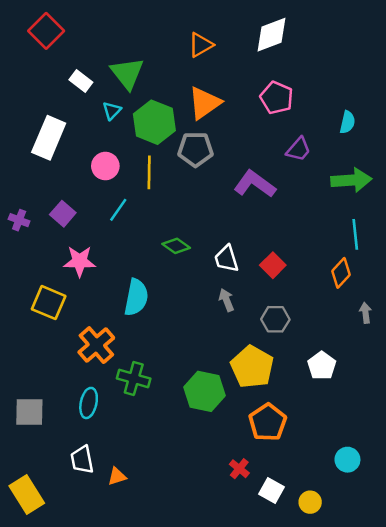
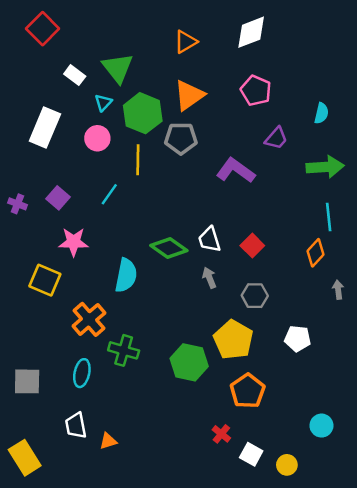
pink circle: (105, 166) -> (97, 138), moved
green diamond: (176, 246) -> (169, 248), moved, size x1.4
white pentagon: (322, 366) -> (298, 339), turned -30

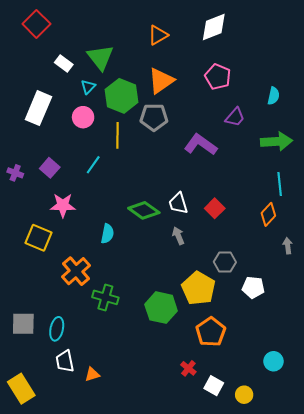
cyan semicircle: (126, 275) -> (107, 234), size x0.7
gray hexagon: (255, 296) -> (225, 262), moved
cyan ellipse: (82, 373) -> (57, 329), moved

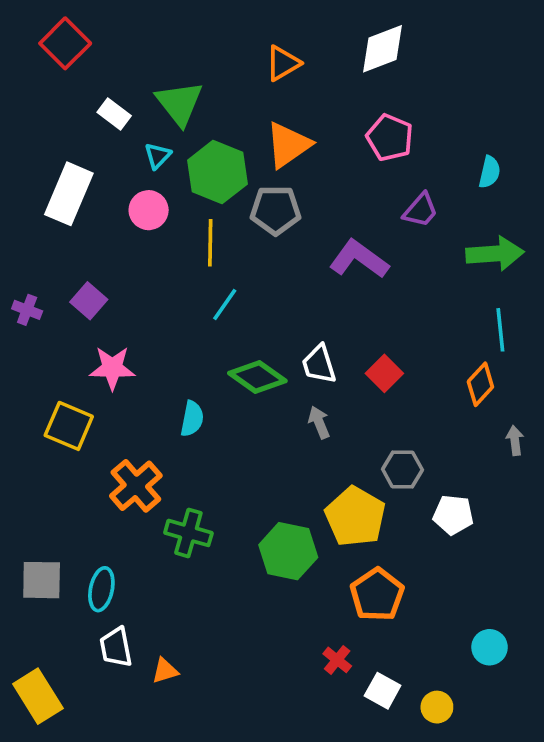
cyan line: (93, 165) -> (225, 304), moved

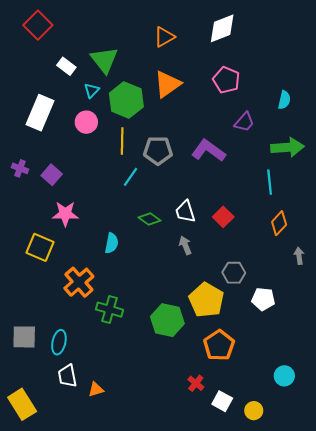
gray pentagon: (276, 210) -> (158, 151), moved
purple cross: (27, 310) -> (20, 168), moved
cyan line: (500, 330) -> (270, 182), moved
green diamond: (257, 377) -> (150, 219), size x0.7

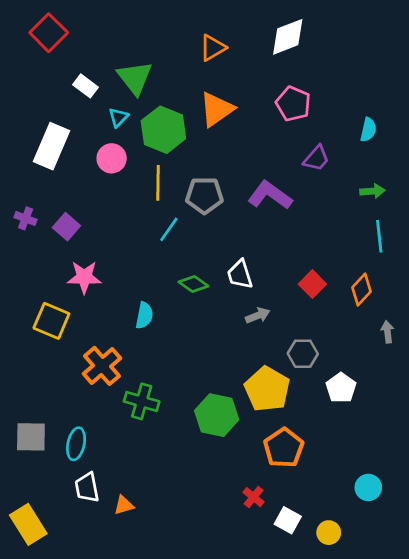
green arrow: (287, 147) -> (372, 191), size x0.6
cyan line: (270, 182) -> (379, 236), moved
red square: (223, 217) -> (312, 284), moved
gray arrow: (185, 245) -> (258, 315), moved, turned 90
white pentagon: (263, 299) -> (341, 388), turned 30

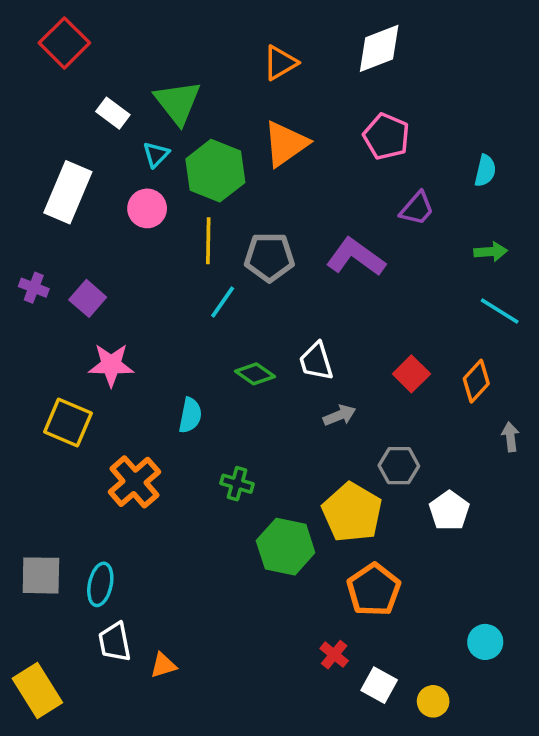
cyan line: (379, 236) -> (500, 311), turned -52
green cross: (142, 401) -> (237, 484), moved, size x0.7

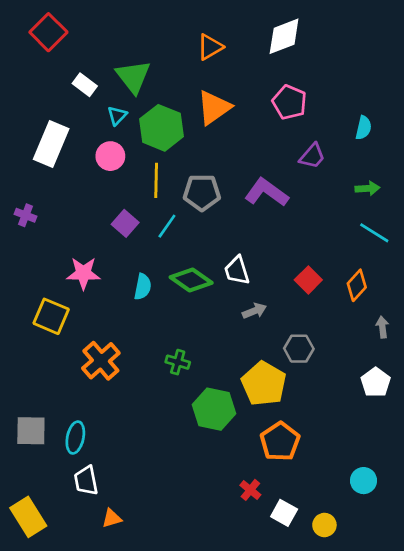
purple square: (88, 298) -> (125, 223), moved
green diamond: (255, 374) -> (191, 280), size x1.4
cyan semicircle: (190, 415) -> (143, 287), moved
white pentagon: (449, 511) -> (376, 382), moved
orange triangle: (163, 665) -> (112, 518), moved

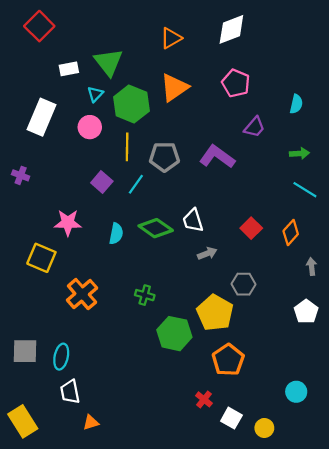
white rectangle: (85, 85) -> (69, 69), turned -48

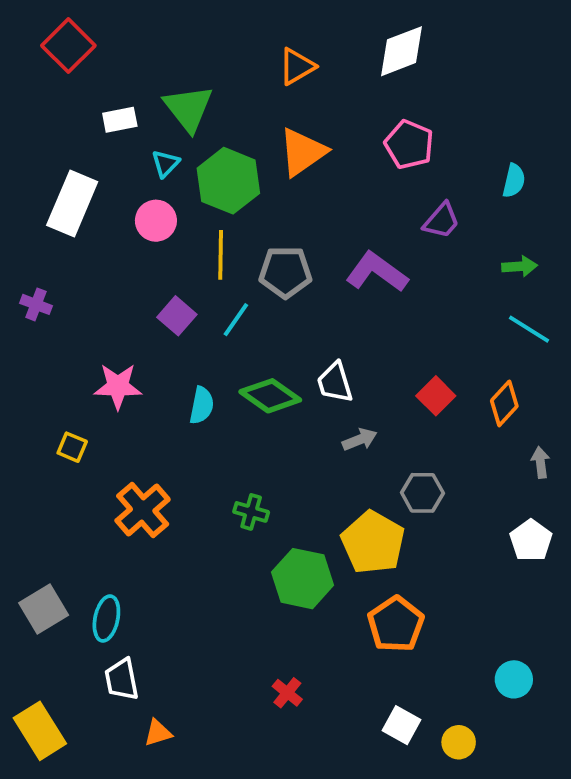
yellow square: (41, 258) -> (72, 447), size x0.6
gray square: (25, 351) -> (44, 609), turned -32
red cross: (204, 399) -> (287, 693), moved

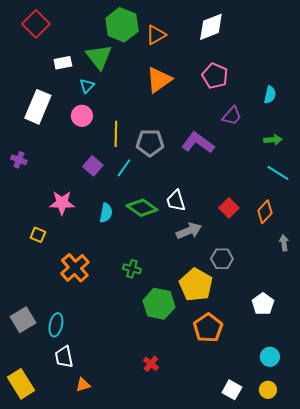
green hexagon: (228, 181) -> (122, 25), moved
gray arrow: (360, 440) -> (189, 231), size x1.4
white pentagon: (531, 540) -> (263, 304), moved
white square: (402, 725) -> (232, 390), moved
yellow circle: (459, 742) -> (268, 390), moved

